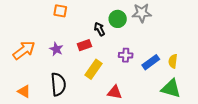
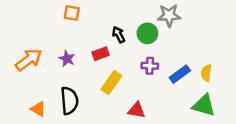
green circle: (118, 19) -> (147, 33), moved
orange triangle: (24, 91) -> (38, 109), moved

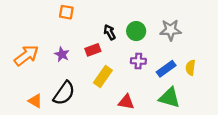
gray star: (169, 15) -> (171, 30), moved
black semicircle: (69, 101) -> (64, 93), turned 40
green triangle: (204, 105) -> (169, 98), moved

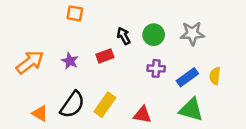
yellow rectangle: (103, 77) -> (105, 105), moved

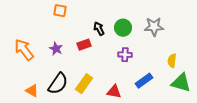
orange arrow: (30, 62) -> (24, 50), turned -90
blue rectangle: (187, 77) -> (144, 81), moved
green triangle: (191, 110) -> (181, 83), moved

